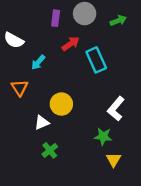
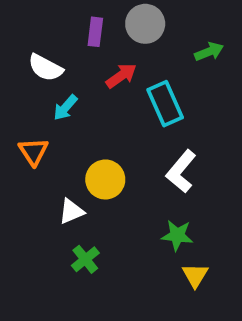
green arrow: (118, 21) -> (209, 52), moved
white semicircle: (14, 40) -> (45, 68), moved
white L-shape: (116, 109) -> (181, 171), moved

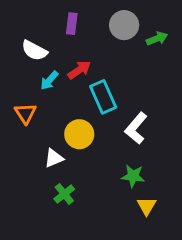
gray circle: (145, 24) -> (124, 25), moved
red arrow: (121, 76) -> (79, 70), moved
cyan rectangle: (165, 104) -> (103, 97), moved

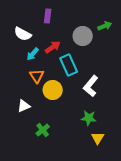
gray circle: (124, 25) -> (83, 36), moved
orange triangle: (25, 113) -> (37, 76), moved
white triangle: (54, 158) -> (24, 106), moved

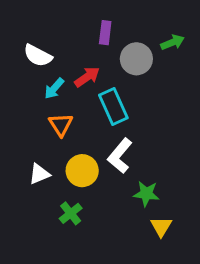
purple rectangle: (48, 16) -> (105, 33), moved
white L-shape: (91, 86) -> (120, 156), moved
yellow circle: (53, 90) -> (82, 171), moved

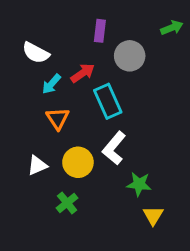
green arrow: (173, 42) -> (172, 28), moved

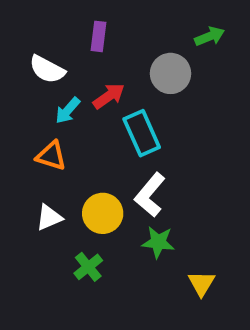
green arrow: (172, 28) -> (210, 36), moved
purple rectangle: (100, 31) -> (99, 36), moved
orange triangle: (58, 118) -> (51, 156), moved, turned -40
green star: (139, 184) -> (158, 242), moved

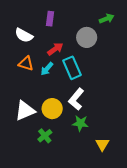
cyan arrow: (68, 110) -> (47, 69), moved
orange triangle: (51, 156) -> (26, 64), moved
white triangle: (49, 217) -> (25, 111), size x1.5

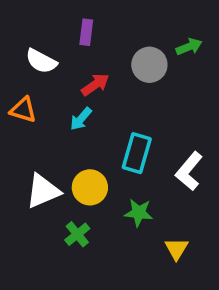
green arrow: (107, 19) -> (189, 47), moved
orange triangle: (26, 64) -> (23, 110), moved
cyan rectangle: (72, 68) -> (137, 153), moved, turned 40
white L-shape: (76, 99) -> (189, 171), moved

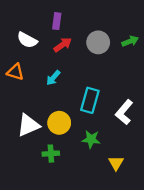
green arrow: (189, 47) -> (130, 41), moved
red arrow: (95, 85) -> (63, 45), moved
green cross: (77, 234) -> (51, 154), turned 35

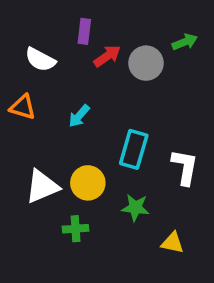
green arrow: (130, 41) -> (185, 42), moved
red arrow: (63, 45) -> (107, 56), moved
white L-shape: (124, 112) -> (185, 167), turned 150
yellow triangle: (116, 163) -> (172, 243), turned -49

